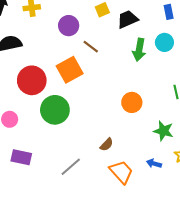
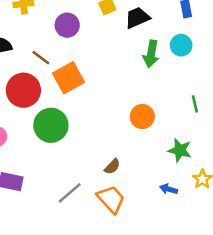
brown line: (91, 47) -> (41, 58), moved
orange trapezoid: (121, 172) -> (111, 199), moved

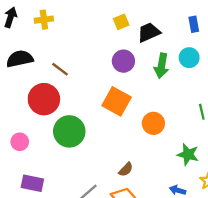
purple circle: (67, 25) -> (123, 61), moved
orange square: (68, 78) -> (117, 101), moved, turned -32

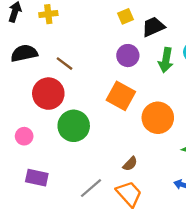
orange circle: (153, 123) -> (158, 118), size x1.4

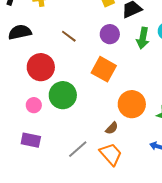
brown line: (64, 64) -> (69, 36), moved
orange circle: (158, 118) -> (132, 104), moved
pink circle: (24, 136) -> (34, 105), moved

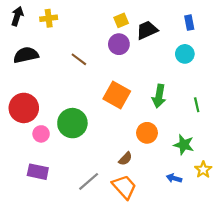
purple circle: (110, 34) -> (119, 44), moved
green arrow: (143, 38) -> (159, 96), moved
red circle: (41, 67) -> (24, 108), moved
orange circle: (132, 104) -> (147, 133), size x0.7

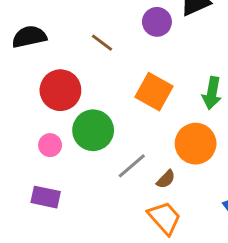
red circle: (24, 108) -> (60, 90), moved
orange circle: (147, 133) -> (196, 144), size x1.4
gray line: (89, 181) -> (132, 166), moved

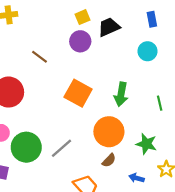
green circle: (93, 130) -> (26, 147), moved
brown semicircle: (166, 179) -> (109, 160), moved

